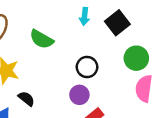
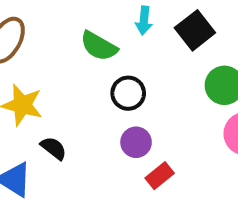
green semicircle: (41, 39) -> (99, 46), moved
black circle: (87, 67) -> (128, 93), moved

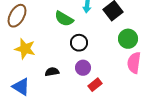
black semicircle: (54, 148) -> (52, 72), moved, turned -48

